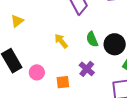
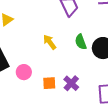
purple cross: (87, 69) -> (71, 83), moved

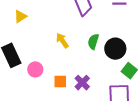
green semicircle: (81, 42) -> (93, 42), turned 35

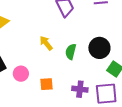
green semicircle: (93, 42) -> (71, 52), moved
purple cross: (82, 83) -> (80, 89), moved, turned -35

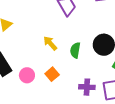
orange square: (47, 84) -> (52, 74), moved, turned -32

